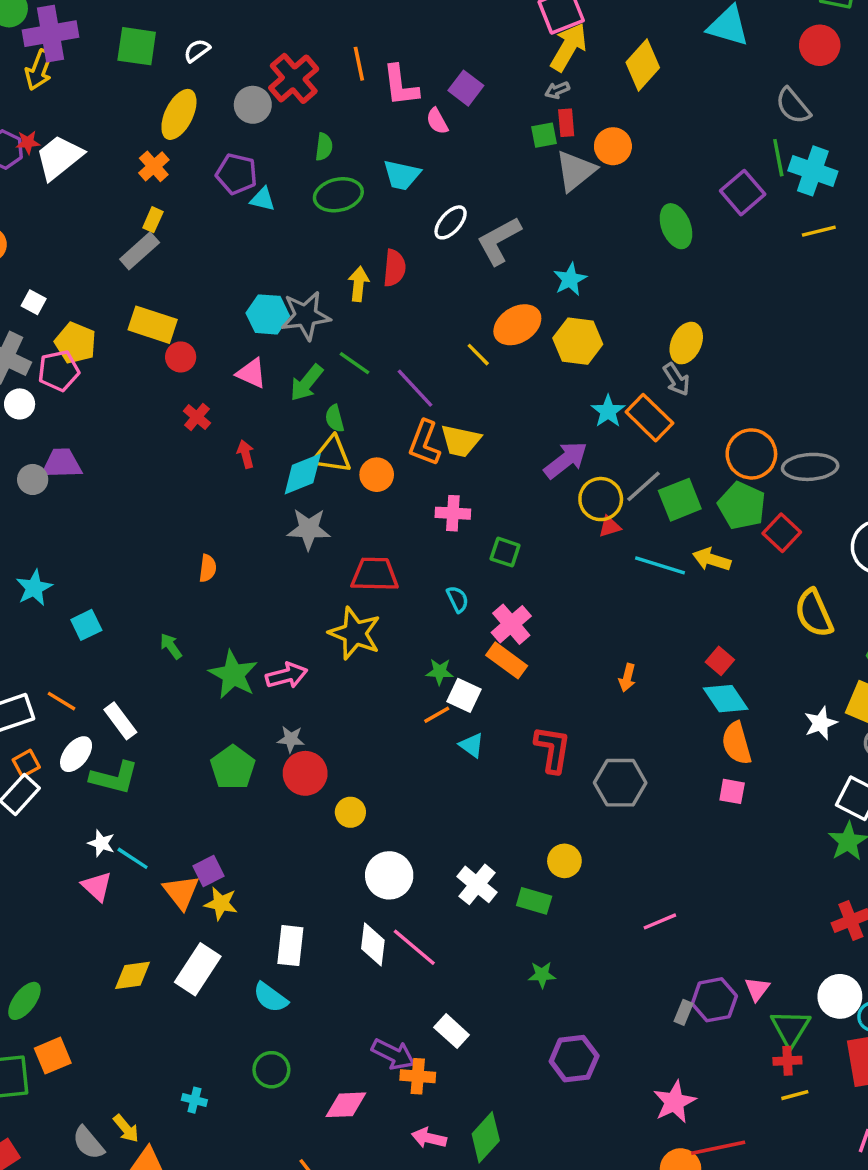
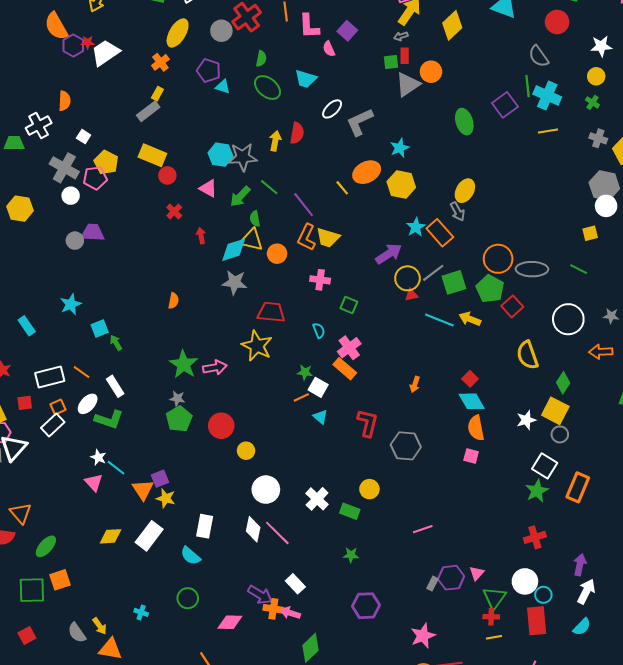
green ellipse: (338, 195) -> (267, 88), turned 48
green arrow: (171, 646) -> (116, 343), moved
gray star: (291, 739) -> (177, 399), moved
pink arrow: (429, 1138) -> (290, 613), moved

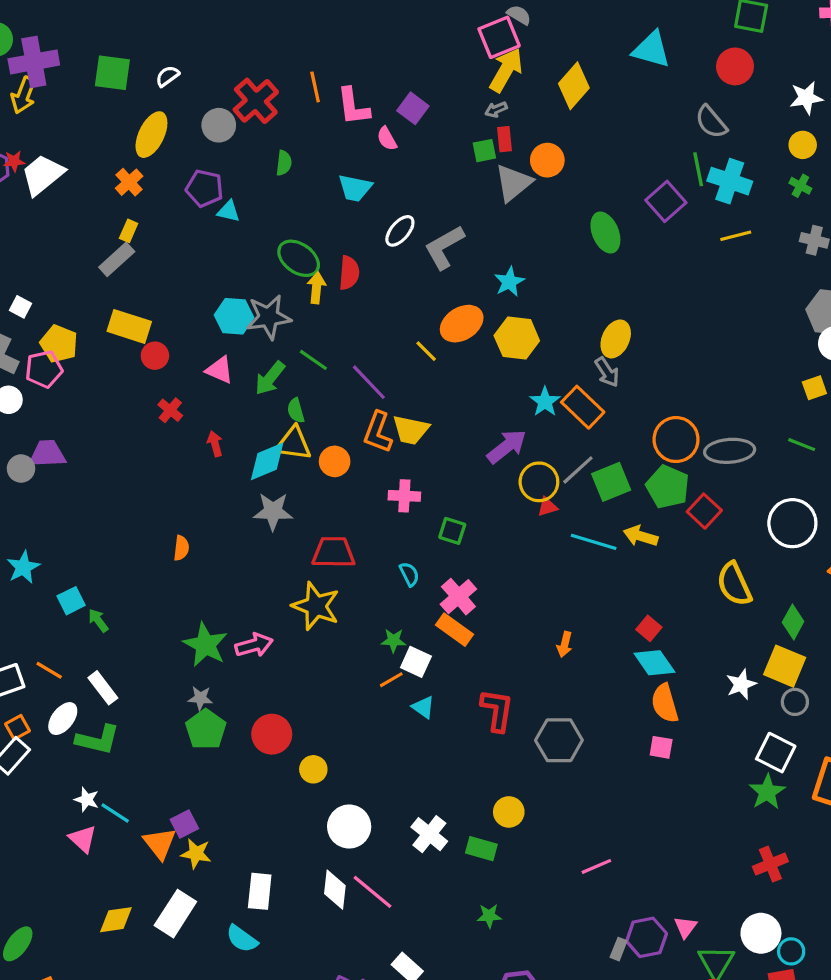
green ellipse: (267, 88) -> (299, 258), moved

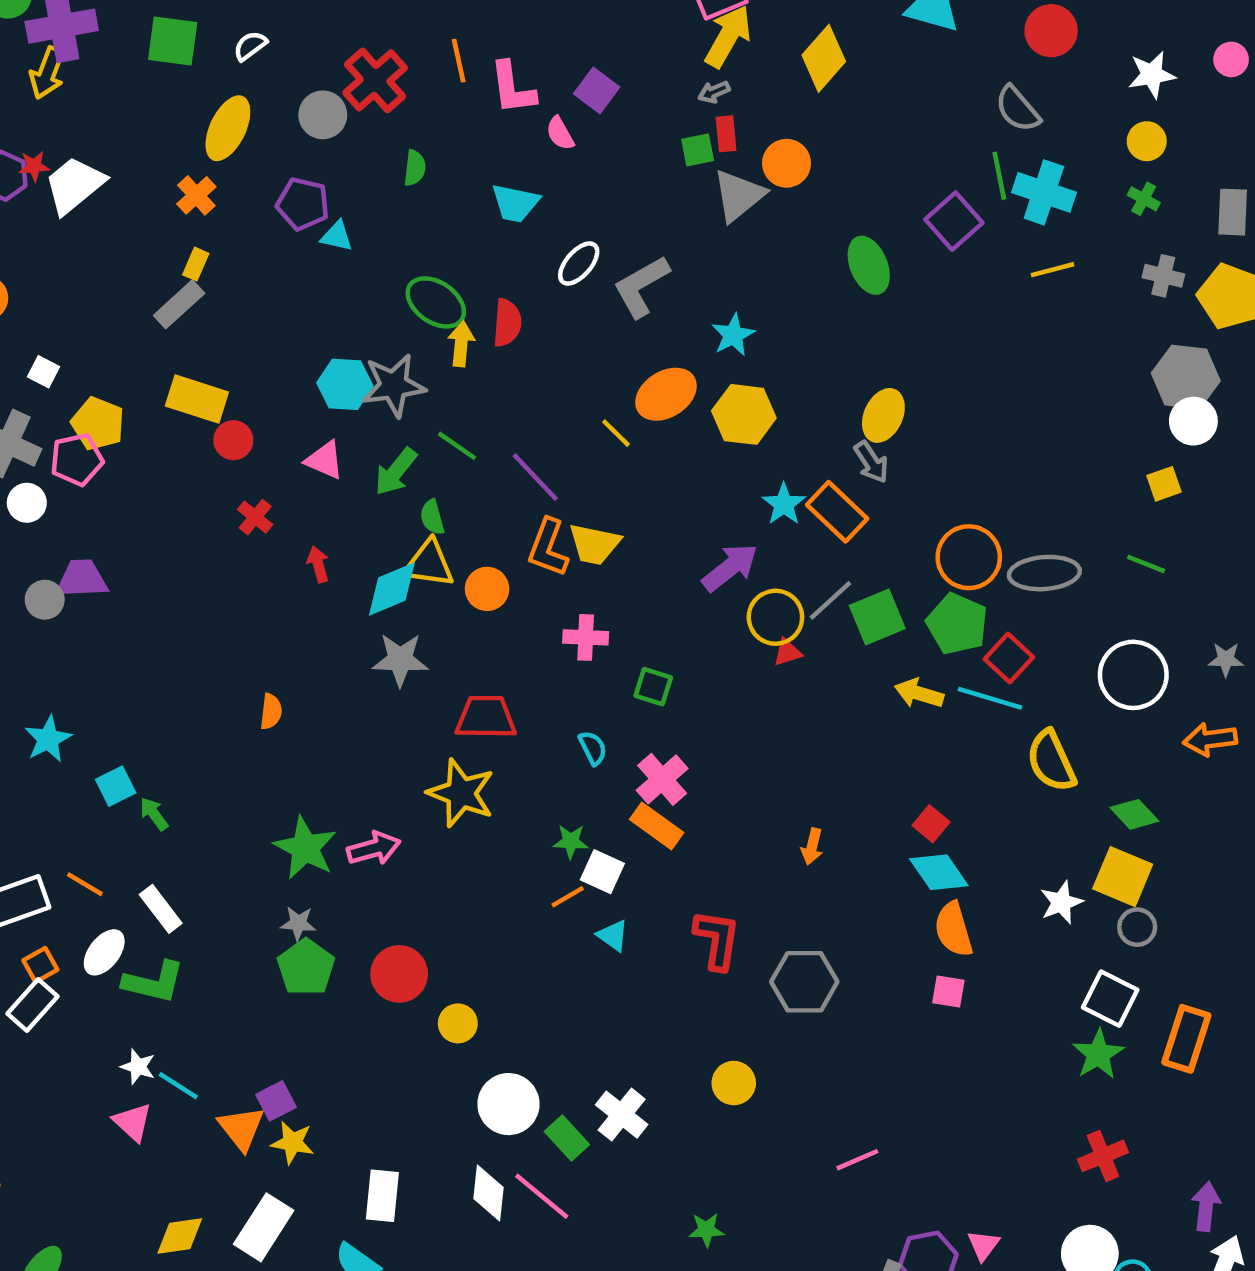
cyan line: (594, 542) -> (990, 698), moved
green diamond: (793, 622) -> (1134, 814), turned -72
green rectangle: (481, 849) -> (567, 1138), moved, turned 32

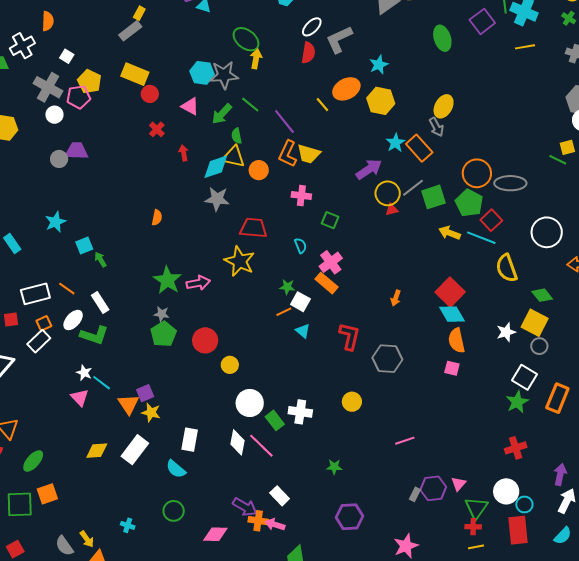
red semicircle: (507, 323) -> (308, 53), moved
green line: (1146, 564) -> (558, 160), moved
red square: (931, 824) -> (450, 292), size x1.8
white cross: (622, 1115) -> (300, 412), turned -35

